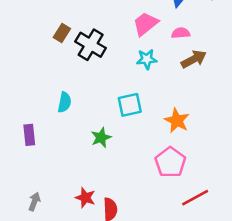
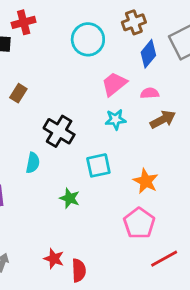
brown rectangle: (62, 33) -> (18, 93), moved
black cross: (91, 45) -> (59, 131), moved
green star: (101, 138) -> (70, 198), turned -30

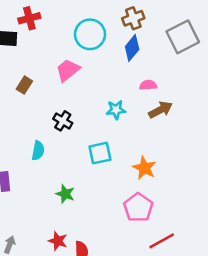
blue diamond: (148, 54) -> (132, 48), moved
pink trapezoid: (114, 84) -> (68, 70), moved
black cross: (59, 131) -> (63, 121), size x0.7
green star: (70, 198) -> (65, 194), moved

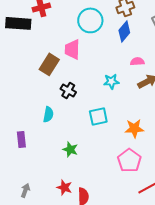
pink trapezoid: (68, 70) -> (72, 49), turned -50
brown rectangle: (24, 85) -> (49, 64), moved, size x1.5
orange star: (144, 168) -> (134, 128), turned -30

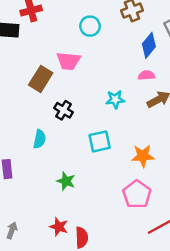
cyan circle: (90, 20) -> (90, 26), size x0.7
blue diamond: (124, 31) -> (149, 45), moved
pink trapezoid: (72, 49) -> (68, 61), turned -85

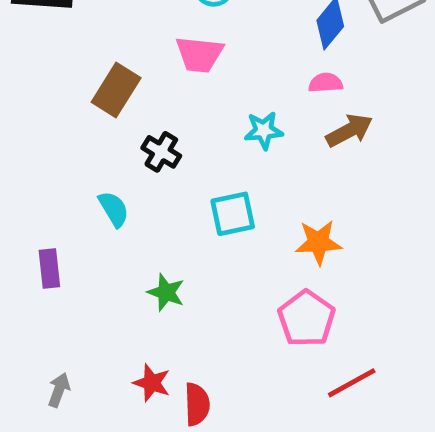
pink trapezoid: (68, 61) -> (199, 54), moved
cyan semicircle: (40, 139) -> (114, 209), turned -42

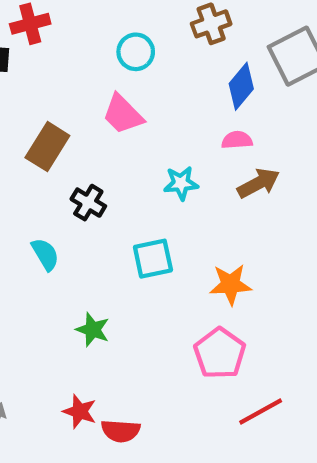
pink trapezoid: (199, 54) -> (123, 114), turned 39
red semicircle: (197, 404) -> (121, 431), turned 96

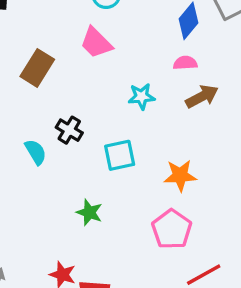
black cross: (88, 203) -> (69, 130), moved
green star: (93, 330) -> (89, 212), moved

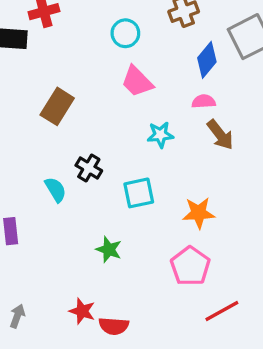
pink trapezoid: (96, 43) -> (137, 81), moved
brown arrow: (202, 97) -> (220, 135), turned 80

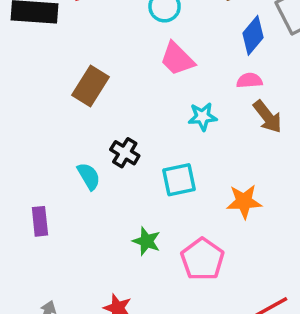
pink pentagon: (190, 266) -> (202, 259), moved

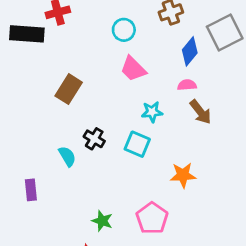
cyan square: (179, 180) -> (137, 144), moved, turned 35
green star: (146, 241) -> (102, 221), moved

